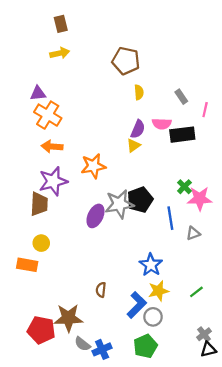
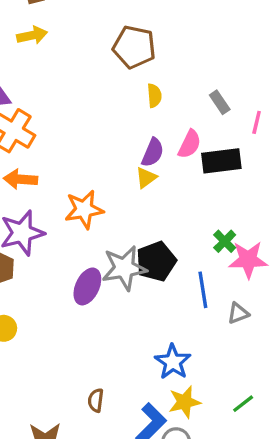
pink semicircle: (162, 124) -> (190, 144), turned -66

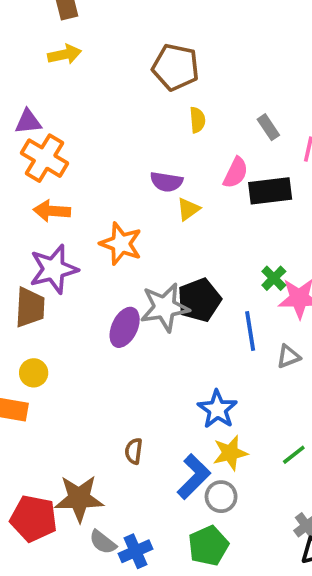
purple semicircle: (153, 152) -> (166, 182), moved, turned 76
orange star: (84, 209) -> (121, 244), turned 30

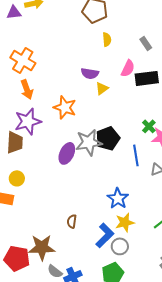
purple triangle: (28, 122) -> (14, 12), moved
orange arrow: (52, 211) -> (27, 89), turned -114

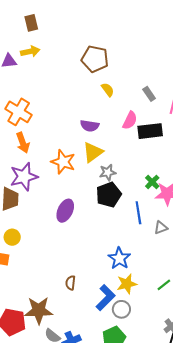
yellow semicircle: (107, 39) -> (108, 90), turned -32
yellow triangle: (102, 88) -> (93, 152), moved, size x1.5
gray star: (89, 142) -> (108, 172), moved, size x0.6

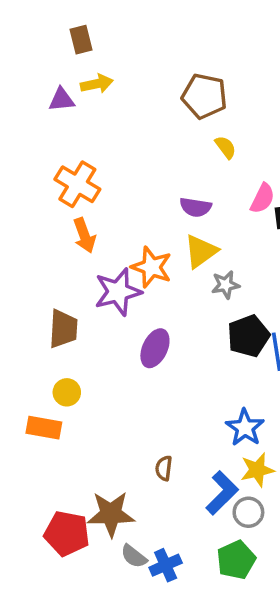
brown rectangle: (31, 23) -> (81, 40), moved
purple star: (24, 177) -> (118, 292), moved
black pentagon: (109, 195) -> (248, 336), moved

